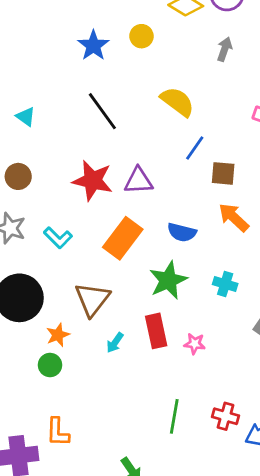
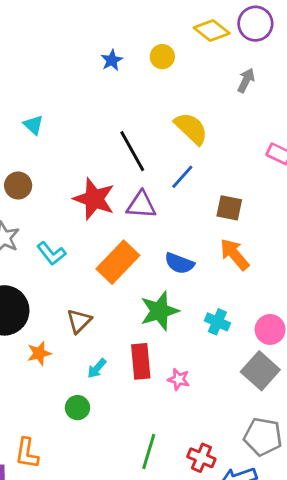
blue star: (93, 46) -> (112, 60), size x0.7
black line: (102, 111) -> (132, 151), moved
blue line: (195, 148) -> (182, 177), moved
brown triangle: (92, 299) -> (79, 321), size x0.7
green circle: (50, 365) -> (77, 408), moved

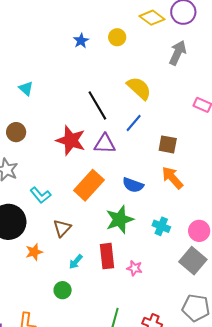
gray arrow: (246, 80) -> (178, 53), size x1.4
cyan L-shape: (51, 253) -> (40, 195), moved

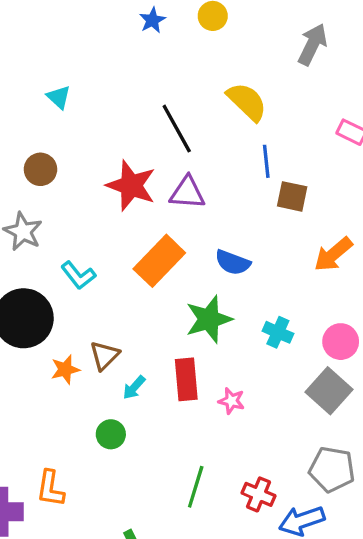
blue line: (134, 123) -> (266, 161), moved, turned -48
orange arrow: (172, 178) -> (333, 254), moved, turned -90
brown triangle: (62, 228) -> (105, 355), moved

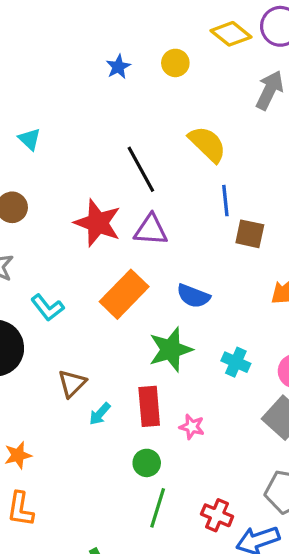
orange star: (65, 369) -> (18, 455), moved
green circle: (111, 434) -> (147, 463), moved

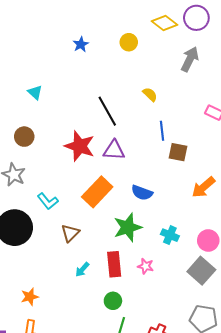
blue star: (118, 67) -> (81, 44), moved
yellow semicircle: (207, 144) -> (150, 94), size x0.6
brown triangle: (72, 383) -> (70, 233), moved
pink star: (192, 427) -> (146, 266), moved

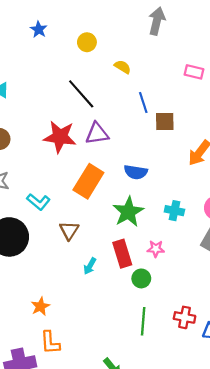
yellow circle: (129, 42) -> (87, 42), moved
green circle: (113, 301) -> (141, 278), moved

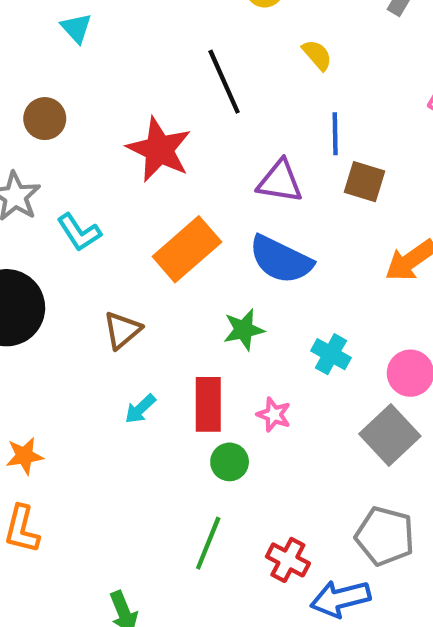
purple triangle: (97, 134) -> (280, 181), moved
blue semicircle: (136, 172) -> (281, 260), size x1.4
cyan L-shape: (38, 202) -> (79, 232), moved
green star: (128, 212) -> (244, 330), size x0.7

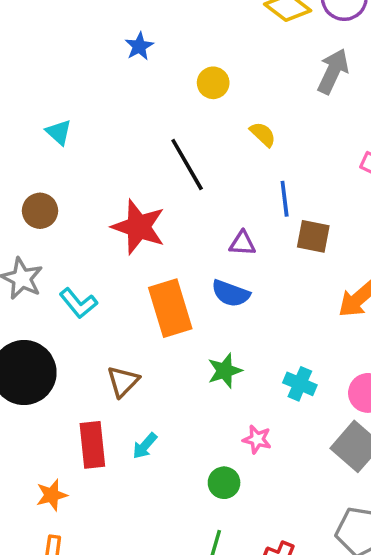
purple triangle: (280, 181) -> (242, 243), size x0.7
orange rectangle: (187, 249) -> (170, 308), turned -60
blue semicircle: (281, 260) -> (231, 293), moved, size x0.7
red rectangle: (208, 404) -> (92, 445), moved

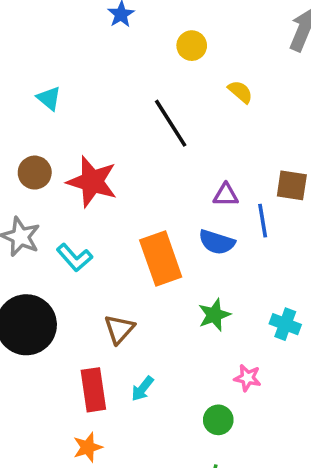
blue line: (285, 199) -> (263, 221), moved
red star: (138, 227) -> (92, 182), moved
orange star: (52, 495) -> (88, 447), moved

